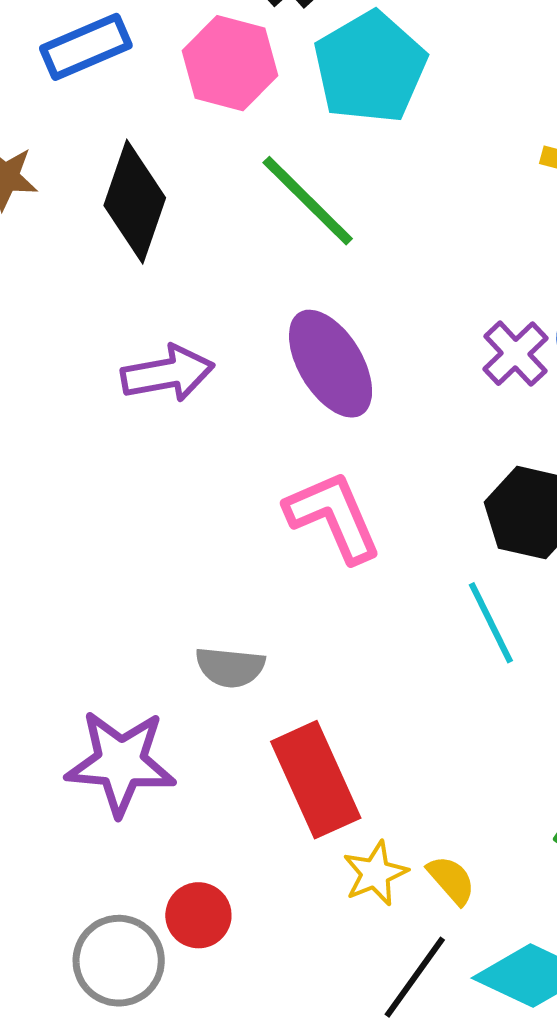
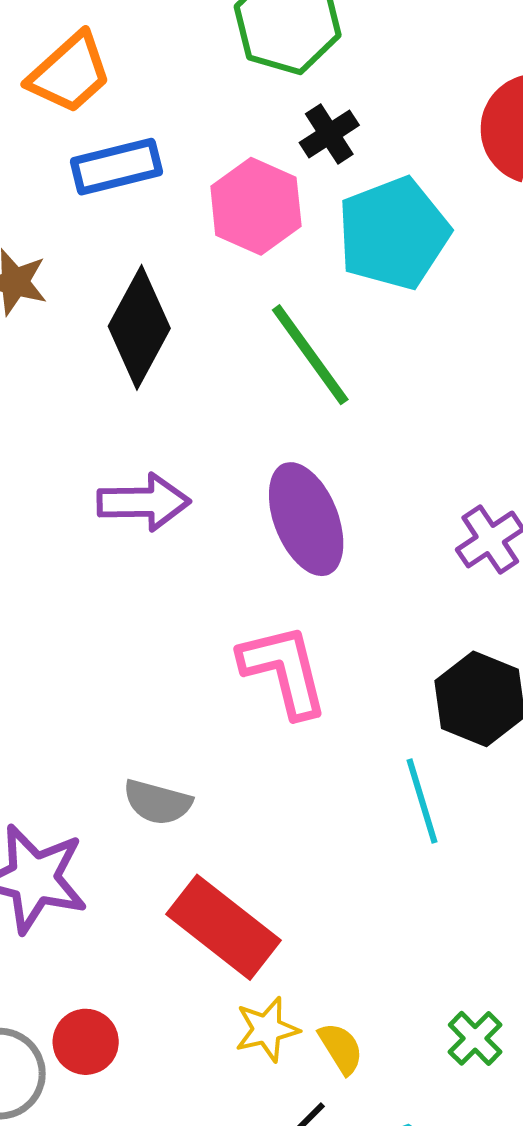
red rectangle: (316, 780) -> (224, 927), turned -37

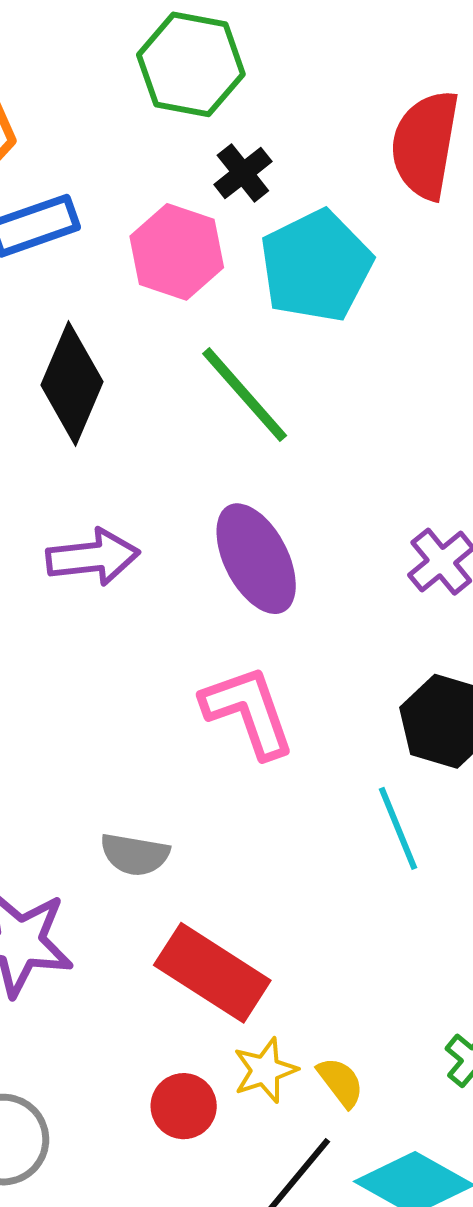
red circle: (86, 1042) -> (184, 1106), moved

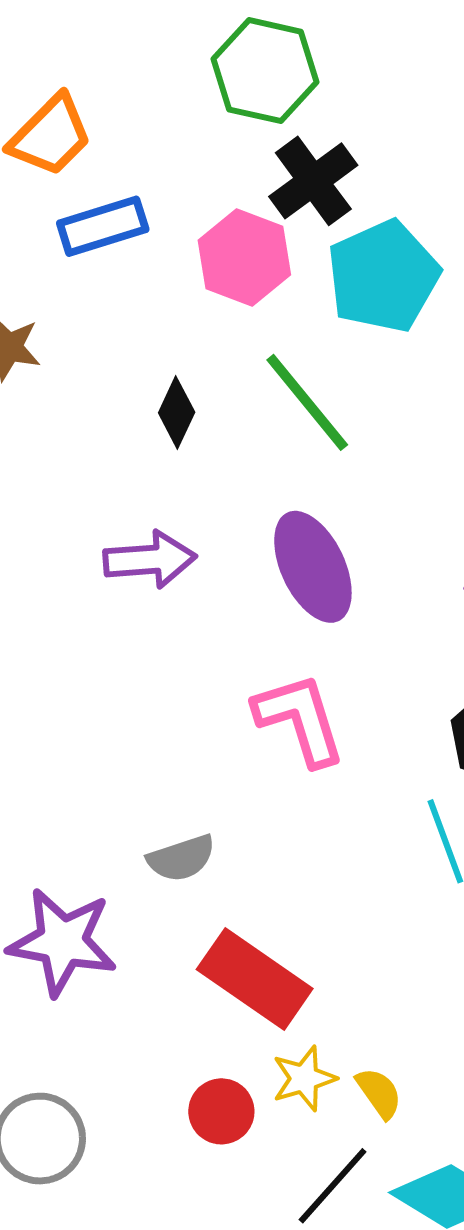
black cross: (243, 173) -> (313, 181), size x1.5
black diamond: (72, 383) -> (177, 412), moved, size x0.6
gray semicircle: (135, 854) -> (181, 858), turned -30

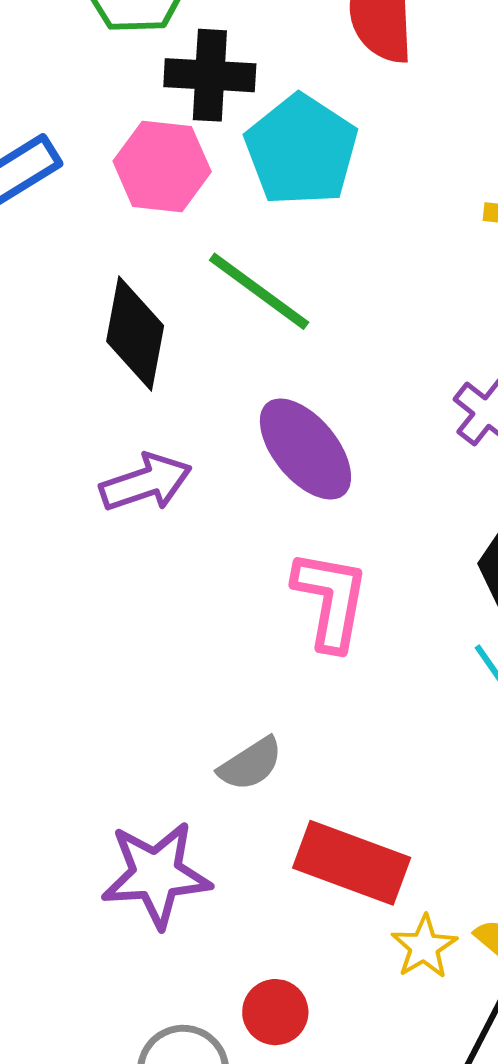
black cross: (313, 181) -> (210, 75), turned -36
black diamond: (177, 412) -> (135, 333), size x1.6
pink L-shape: (300, 719) -> (331, 600), turned 42
red circle: (221, 1111) -> (275, 1012), moved

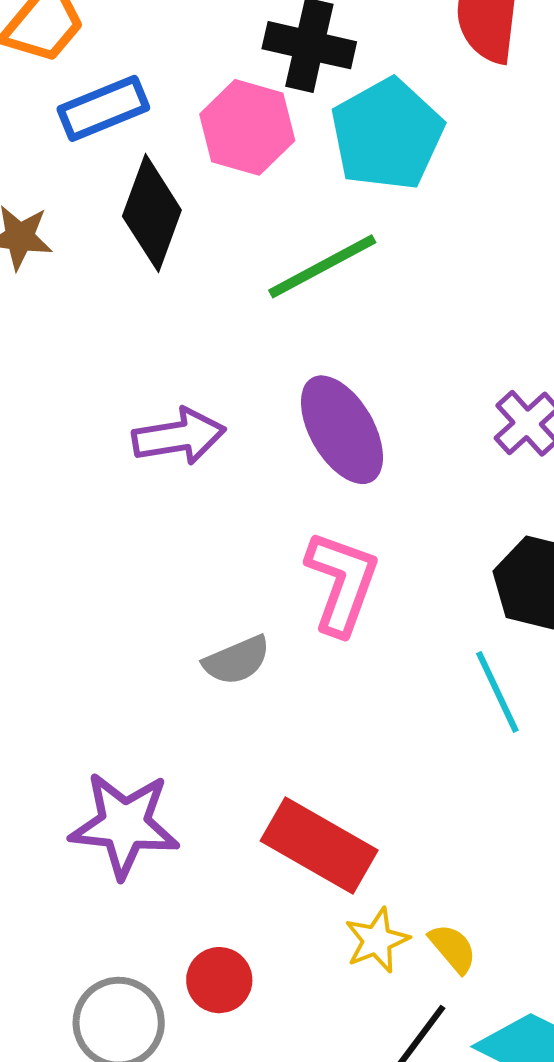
green line: (259, 291) -> (322, 266), turned -74
black diamond: (135, 333) -> (152, 213), moved
gray semicircle: (250, 764) -> (237, 660), moved

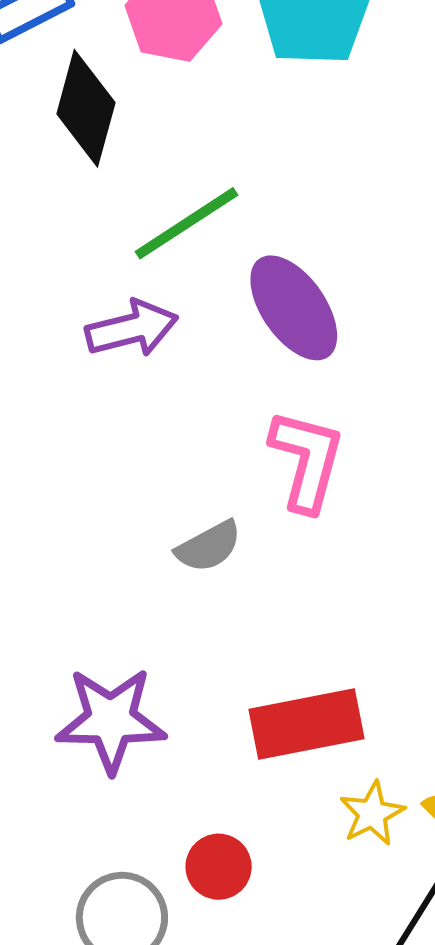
green line: (322, 266) -> (186, 223), moved
red rectangle: (319, 845) -> (307, 724), turned -36

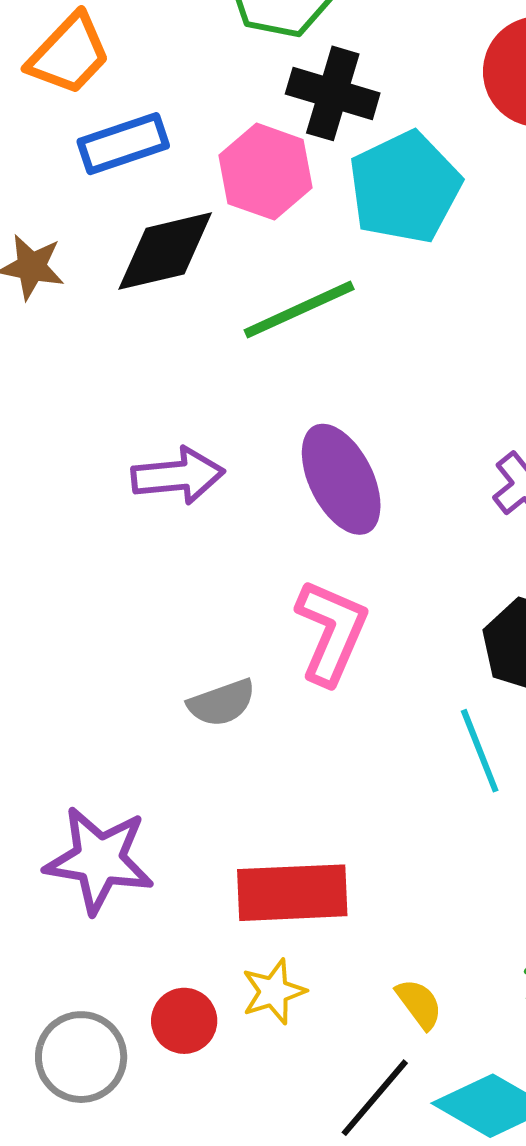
black diamond: (86, 108) -> (165, 251), turned 53
green line: (186, 223) -> (299, 310), moved
yellow star: (372, 814) -> (274, 992), moved

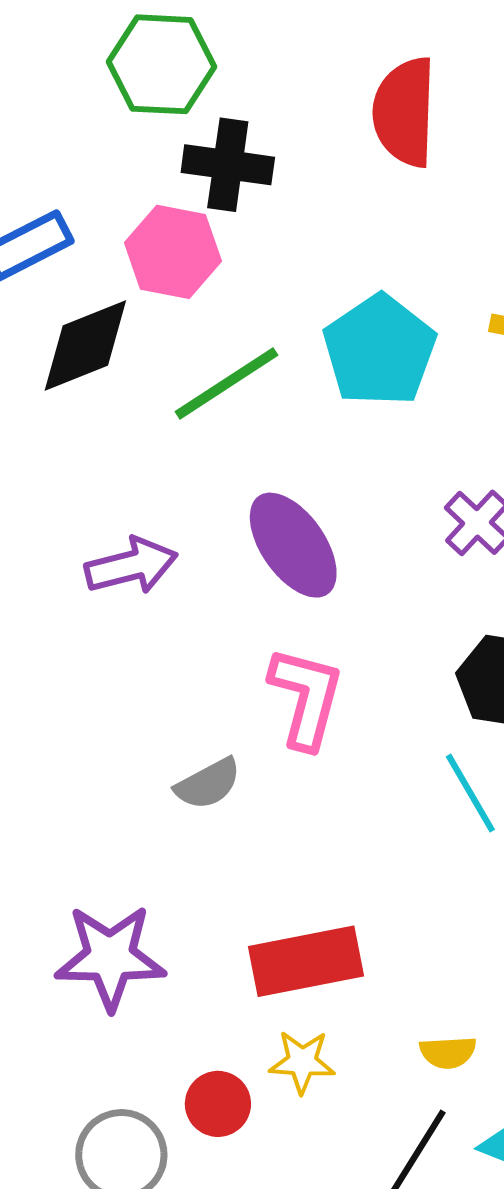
cyan pentagon: (405, 187) -> (379, 350), moved
yellow star: (274, 992) -> (302, 1062), turned 30
yellow semicircle: (419, 1004) -> (448, 1052), turned 132

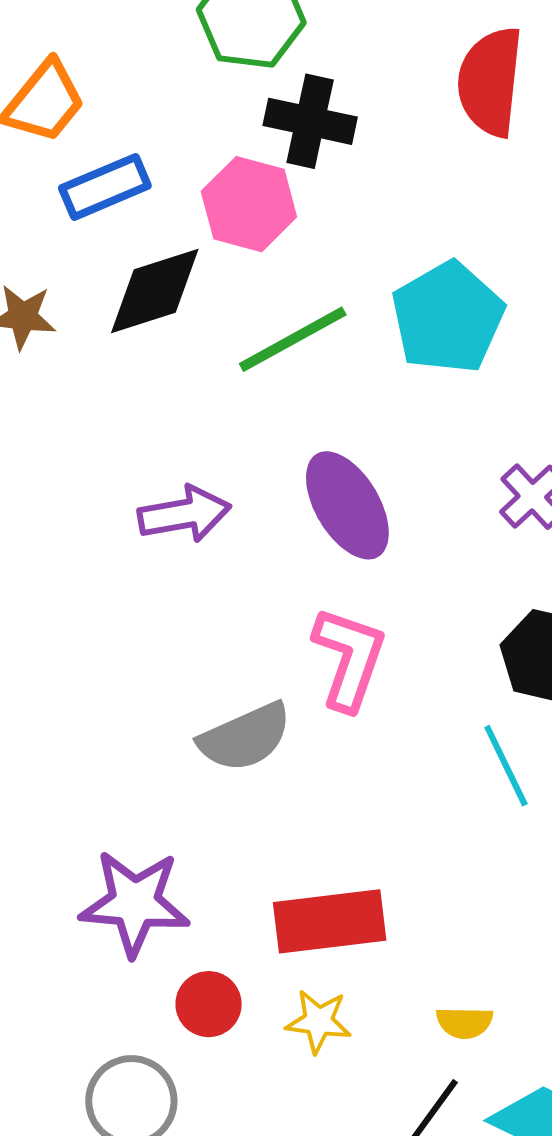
gray semicircle: (208, 784) -> (245, 737), size x1.4
red circle: (218, 1104) -> (209, 1004), moved

